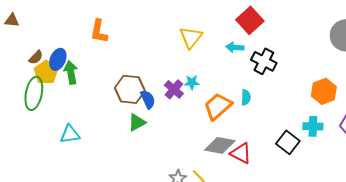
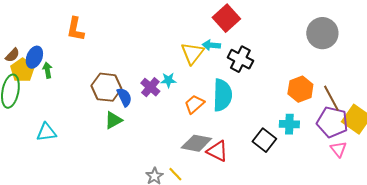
yellow triangle: (191, 37) -> (192, 53), moved
green arrow: (71, 72) -> (47, 70), size x0.7
cyan semicircle: (246, 97) -> (222, 95), size x2.0
orange trapezoid: (218, 106) -> (194, 104), size x0.7

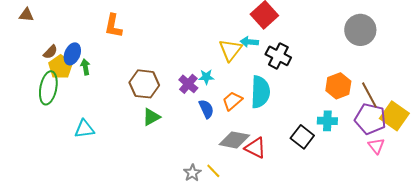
blue semicircle: (124, 97) -> (206, 109), moved

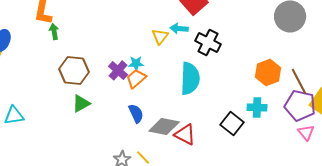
yellow triangle: (230, 50) -> (160, 36), size x0.7
green arrow: (85, 67) -> (54, 31), moved
orange trapezoid: (232, 101) -> (136, 78), moved
blue semicircle: (206, 109) -> (136, 113), moved

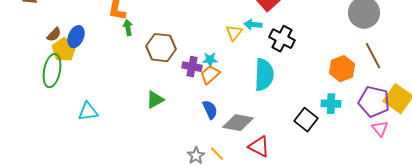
brown hexagon: (74, 70) -> (161, 48), moved
purple cross: (118, 70) -> (192, 67), turned -30
brown line: (299, 81) -> (373, 56), moved
red triangle: (185, 134) -> (259, 147), moved

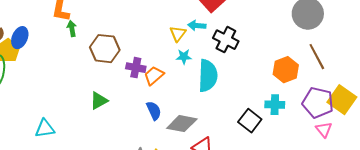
cyan star: (210, 60) -> (184, 57), moved
cyan triangle: (88, 112) -> (45, 129), moved

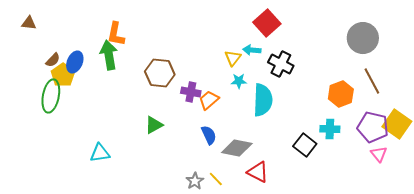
green arrow: (72, 29) -> (109, 55), moved, size x1.8

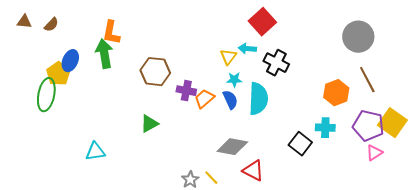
brown semicircle: (53, 60) -> (51, 25), moved
blue semicircle: (209, 135) -> (230, 100), moved
pink triangle: (379, 154) -> (374, 153), turned 36

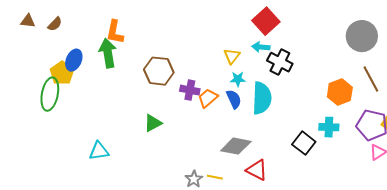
cyan arrow: (247, 49) -> (261, 47), moved
yellow line: (211, 178) -> (215, 177), turned -35

